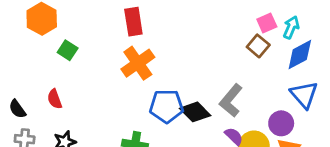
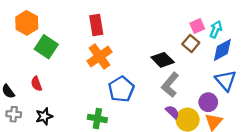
green square: (68, 50) -> (46, 47), size x1.5
blue pentagon: (166, 106) -> (121, 89), turned -30
black diamond: (195, 112) -> (163, 60), moved

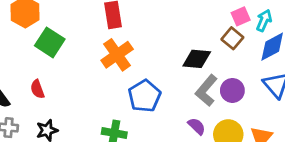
black diamond: (163, 60) -> (197, 59), turned -40
purple circle: (208, 102) -> (232, 90), moved
purple semicircle: (172, 112) -> (197, 126), moved

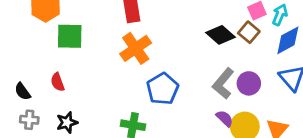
green square: (50, 42) -> (70, 36), turned -32
black diamond: (197, 59) -> (221, 35), moved, turned 36
purple semicircle: (197, 126) -> (225, 118), moved

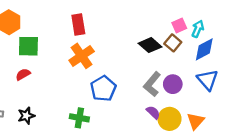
red semicircle: (58, 82) -> (23, 74), moved, turned 80

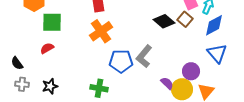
gray L-shape: (152, 84) -> (144, 56), moved
purple circle: (173, 84) -> (191, 71), moved
blue pentagon: (103, 88) -> (121, 61), turned 30

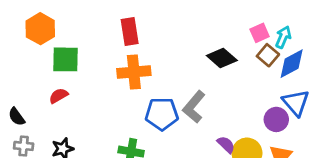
brown square: (185, 19) -> (268, 55), moved
orange cross: (101, 31) -> (134, 72), turned 30
purple circle: (191, 71) -> (276, 119), moved

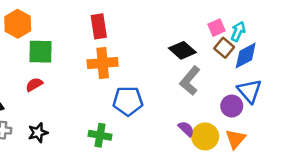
gray L-shape: (194, 107) -> (190, 81), moved

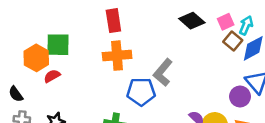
orange hexagon: (18, 24) -> (36, 58), moved
black diamond: (182, 50) -> (192, 21), moved
gray L-shape: (190, 81) -> (163, 72), moved

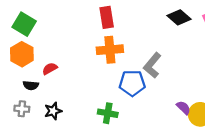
green square: (58, 45) -> (24, 24), moved, turned 30
orange hexagon: (36, 58) -> (22, 54), moved
black semicircle: (16, 94) -> (31, 85), moved, turned -48

